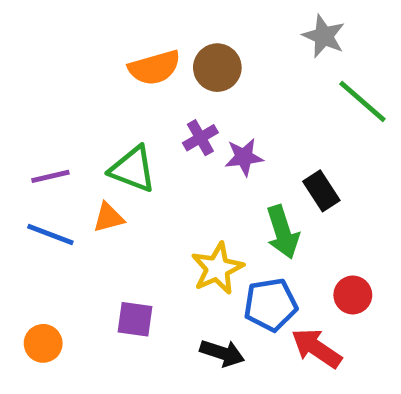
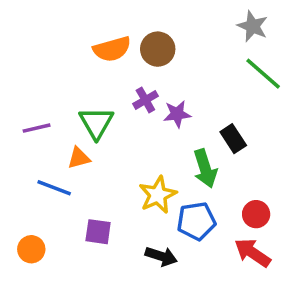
gray star: (324, 36) -> (253, 26), moved
green triangle: (133, 169) -> (96, 123), turned 39
blue line: (50, 234) -> (54, 188), moved
red arrow: (317, 348) -> (253, 253), moved

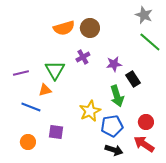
purple star: (177, 114) -> (114, 64), moved
orange circle: (31, 249) -> (28, 142), moved
black arrow: (161, 256) -> (114, 150), moved

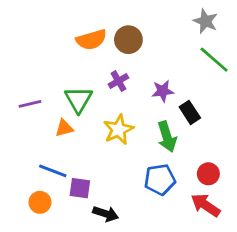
blue line: (31, 107) -> (53, 171), moved
yellow star: (90, 111) -> (118, 130), moved
black arrow: (114, 150) -> (106, 214), moved

